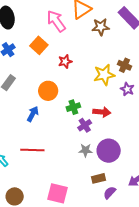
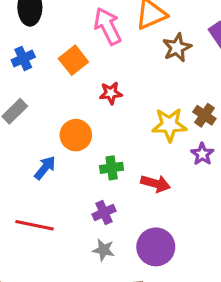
brown star: (101, 27) -> (177, 48), turned -30
purple cross: (85, 125) -> (104, 213), moved
gray star: (85, 150) -> (104, 250), moved

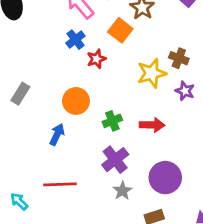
blue cross: (23, 58) -> (75, 40), moved
orange square: (73, 60) -> (120, 30), moved
purple cross: (104, 213) -> (115, 160), size x1.4
gray star: (104, 250) -> (122, 191), turned -30

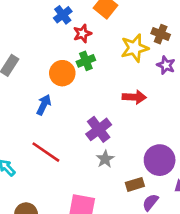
green cross: (112, 121) -> (86, 61), moved
purple circle: (165, 178) -> (160, 160), moved
red line: (60, 184) -> (46, 152), turned 36

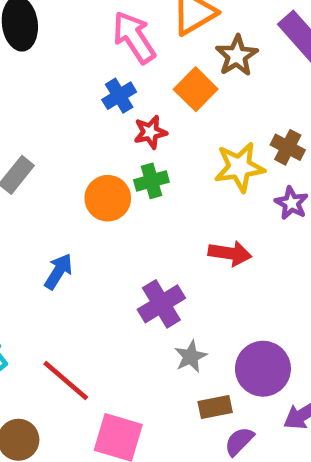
blue arrow: (44, 105) -> (58, 271), moved
red line: (46, 152) -> (66, 380), moved
gray star: (105, 159) -> (191, 357), moved

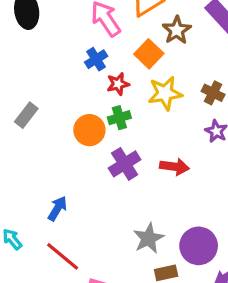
yellow star: (239, 167) -> (165, 93), moved
blue arrow: (58, 271) -> (57, 208), moved
purple cross: (161, 304) -> (125, 164), moved
gray star: (191, 357) -> (149, 238), size x1.4

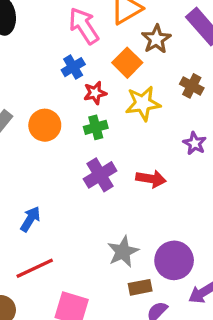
brown cross: (213, 93) -> (192, 86), moved
orange circle: (89, 130) -> (45, 125), moved
red line: (63, 256) -> (35, 268), turned -66

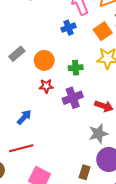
red star: (95, 93) -> (46, 86), moved
gray star: (123, 252) -> (98, 134), moved
brown rectangle: (140, 287) -> (85, 172), turned -72

